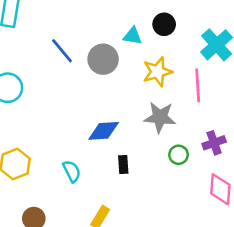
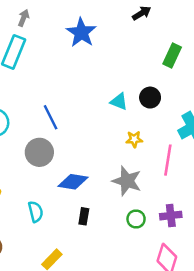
blue line: (62, 51) -> (51, 117), moved
gray circle: (103, 59) -> (39, 152), moved
yellow star: (158, 72) -> (134, 139), size x0.6

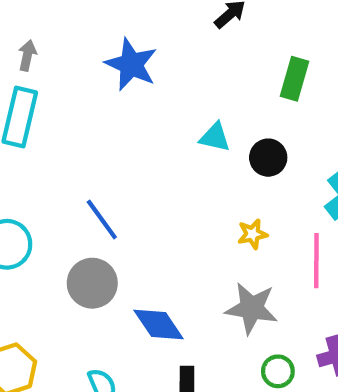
cyan triangle: (119, 102) -> (215, 137), moved
blue diamond: (73, 182) -> (159, 324), turned 56

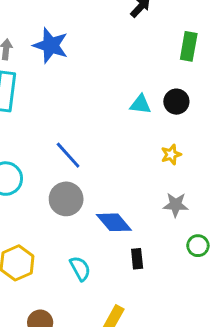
blue star: (131, 64) -> (51, 45), moved
cyan triangle: (215, 137) -> (140, 104), moved
gray star: (252, 308) -> (176, 205), size x0.7

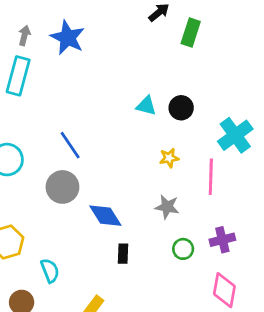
green rectangle: (189, 46) -> (191, 32), moved
cyan semicircle: (80, 268) -> (50, 271), moved

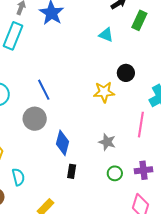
cyan triangle: (146, 106) -> (106, 35), moved
yellow star: (169, 158) -> (104, 92), moved, size x1.5
blue diamond: (105, 216) -> (63, 143), turned 40

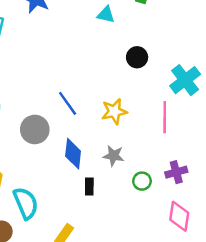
blue line: (44, 90) -> (68, 103), moved
yellow star: (104, 92) -> (114, 111), moved
gray star: (107, 142) -> (114, 156), moved
cyan semicircle: (18, 177) -> (26, 203), size x1.5

